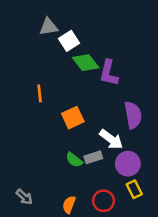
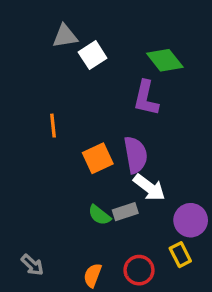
green diamond: (86, 63) -> (165, 60), moved
purple semicircle: (133, 115) -> (136, 155), moved
purple circle: (128, 164) -> (191, 220), moved

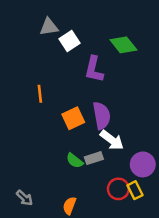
purple L-shape: (146, 98) -> (94, 69), moved
red circle: (139, 270) -> (118, 189), moved

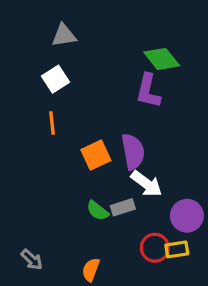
white square: (69, 41) -> (55, 79), moved
purple L-shape: (94, 69) -> (148, 91), moved
yellow rectangle: (135, 190) -> (177, 249), turned -72

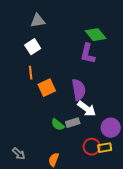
orange square: (96, 155) -> (47, 88), moved

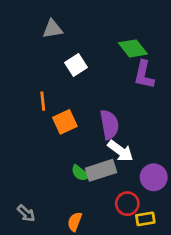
white square: (33, 47) -> (76, 65), moved
purple L-shape: (88, 54) -> (144, 75), moved
gray rectangle: (73, 123) -> (101, 170), size x1.5
yellow rectangle: (105, 148) -> (145, 219), moved

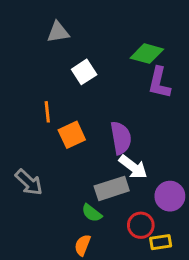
green diamond: (133, 48) -> (147, 54), turned -36
green semicircle: (80, 173) -> (92, 213), moved
gray arrow: (26, 213) -> (29, 182), moved, size x1.4

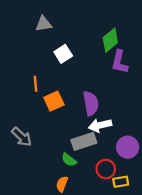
green diamond: (147, 54) -> (110, 40), turned -55
white arrow: (133, 167) -> (100, 125), turned 130

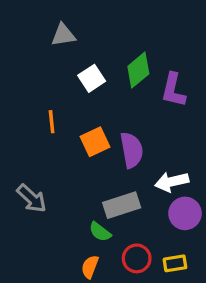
green diamond: (110, 40) -> (138, 70), moved
orange square: (54, 101) -> (95, 142), moved
white arrow: (100, 125) -> (172, 182), moved
red circle: (106, 169) -> (137, 258), moved

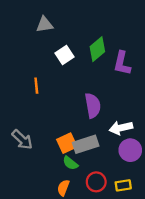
orange square: (95, 142) -> (67, 143), moved

